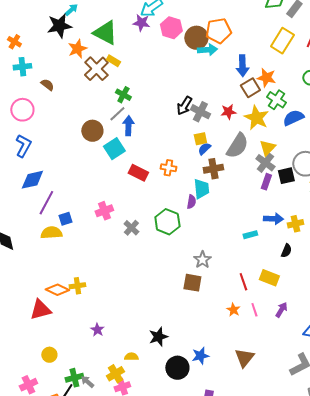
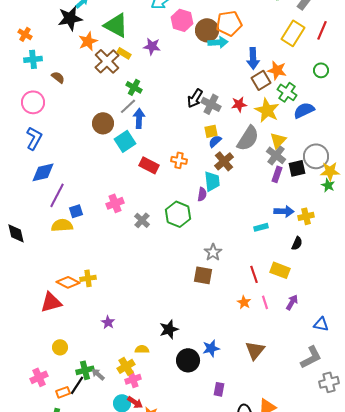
purple star: (141, 23) -> (152, 46), moved
brown cross: (213, 169) -> (224, 161), turned -30

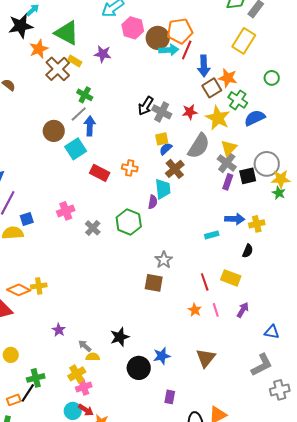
red line: (322, 30) -> (187, 50), moved
gray arrow: (98, 374) -> (85, 346), moved

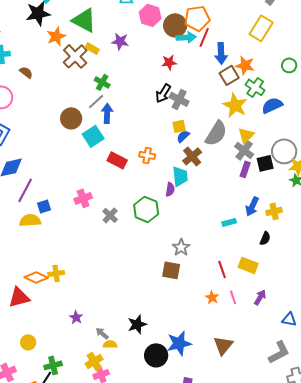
red star: (190, 112) -> (169, 62), moved
blue arrow: (235, 219) -> (252, 206), turned 114
blue star: (162, 356) -> (179, 343), size x1.4

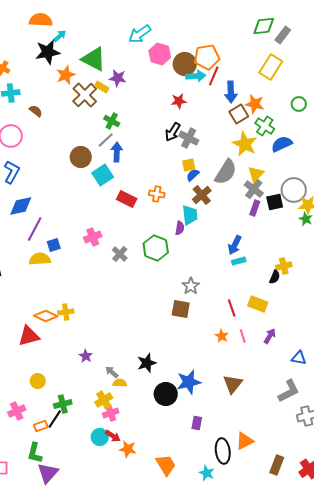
purple star: (120, 41) -> (118, 78), moved
blue arrow: (252, 206) -> (235, 245), moved
yellow cross: (274, 211) -> (284, 266), moved

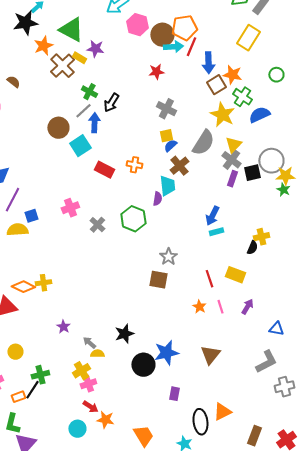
black arrow: (173, 132) -> (111, 103), moved
cyan circle: (100, 437) -> (77, 429), moved

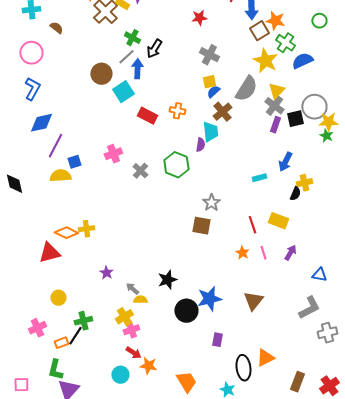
blue arrow: (212, 216) -> (285, 162), moved

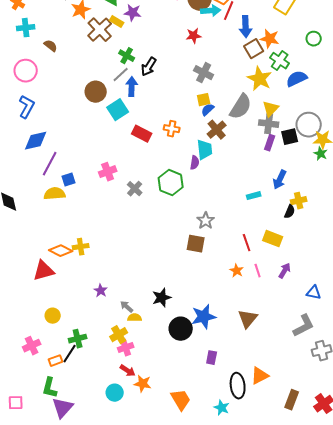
gray cross: (274, 106) -> (269, 124), turned -30

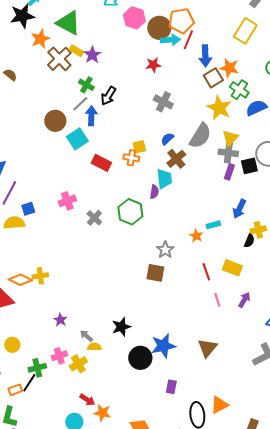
purple star: (133, 13) -> (92, 55), moved, turned 30
yellow square: (204, 100) -> (139, 147), moved
orange star: (237, 271) -> (196, 236), moved
pink cross: (126, 348) -> (59, 356), moved

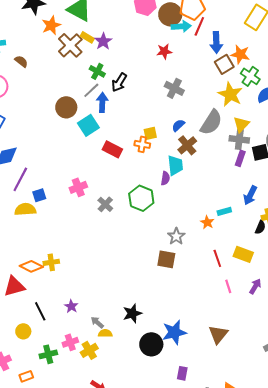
black line: (29, 383) -> (40, 311), moved, turned -60

